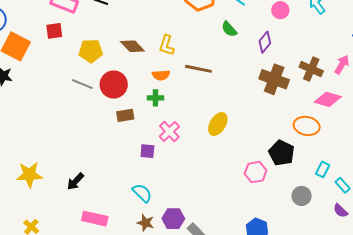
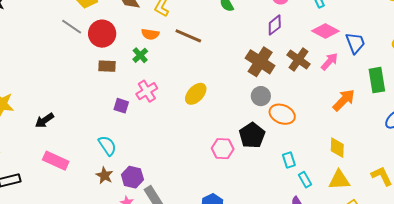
purple diamond: (265, 42) -> (275, 25), moved
green cross: (155, 98) -> (140, 55), turned 35
pink diamond: (328, 99) -> (325, 31), moved
cyan rectangle: (323, 169) -> (289, 160), turned -56
gray circle: (302, 196) -> (261, 96), moved

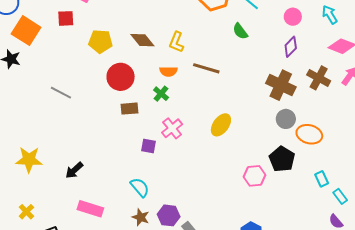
gray line: (72, 27) -> (61, 93), moved

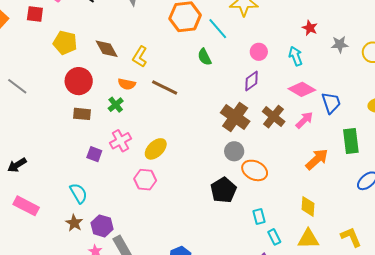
yellow ellipse: (221, 125) -> (156, 149), moved
pink hexagon: (255, 176) -> (145, 180), moved

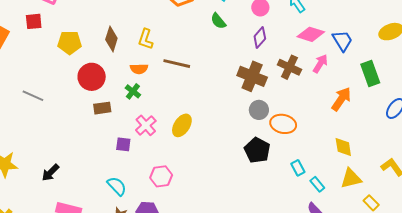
brown diamond: (107, 49) -> (111, 39), turned 60
green semicircle: (204, 57) -> (218, 21), moved
pink hexagon: (145, 180) -> (161, 176), moved

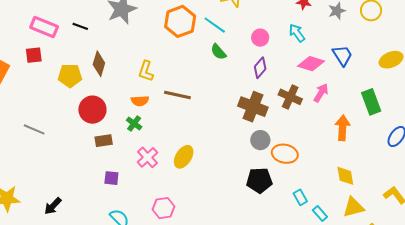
brown diamond: (111, 39) -> (99, 64), moved
blue trapezoid: (342, 41) -> (342, 55), moved
orange arrow: (341, 99) -> (343, 128), turned -30
purple square: (123, 144) -> (111, 178), moved
black pentagon: (257, 150) -> (259, 180), turned -30

